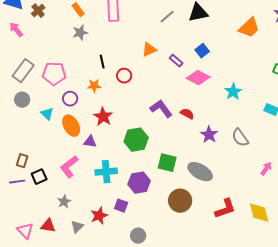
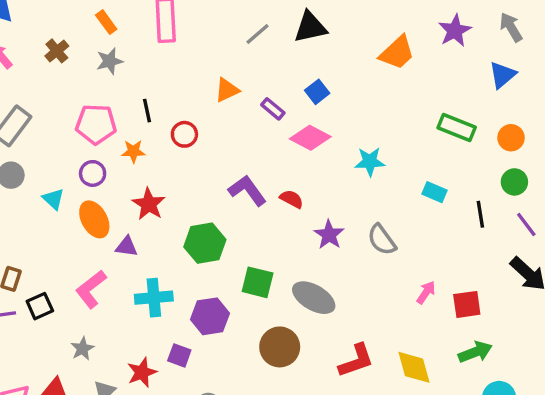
brown cross: (38, 11) -> (57, 51), moved
pink pentagon: (54, 74) -> (96, 124), moved
cyan star: (233, 92) -> (370, 162), turned 30

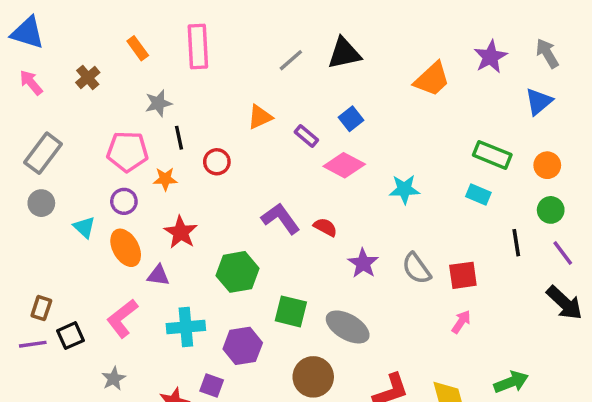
gray star: (110, 61) -> (158, 103), moved
cyan rectangle: (434, 192) -> (478, 194), moved
red square: (467, 304) -> (463, 275), moved

